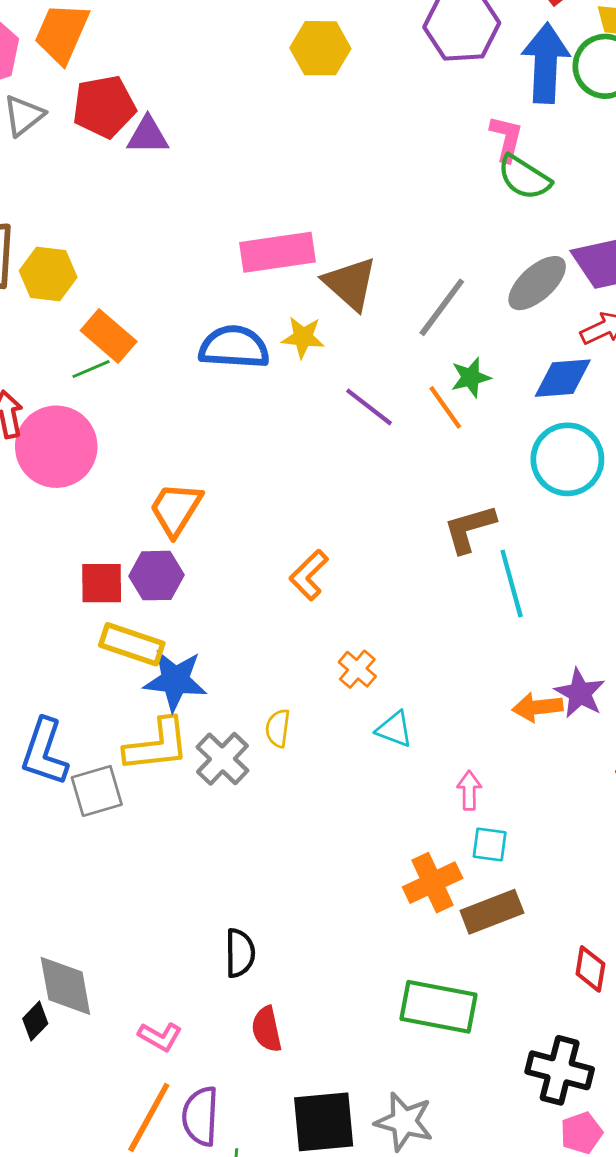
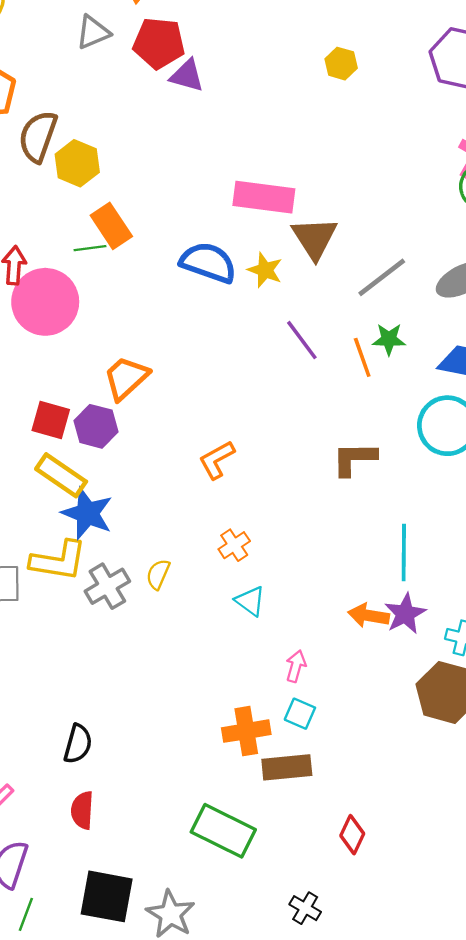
yellow hexagon: (320, 48) -> (341, 64), moved, size x0.7
cyan line: (512, 584) -> (404, 552), moved
black cross: (560, 1070) -> (305, 908), size x0.6

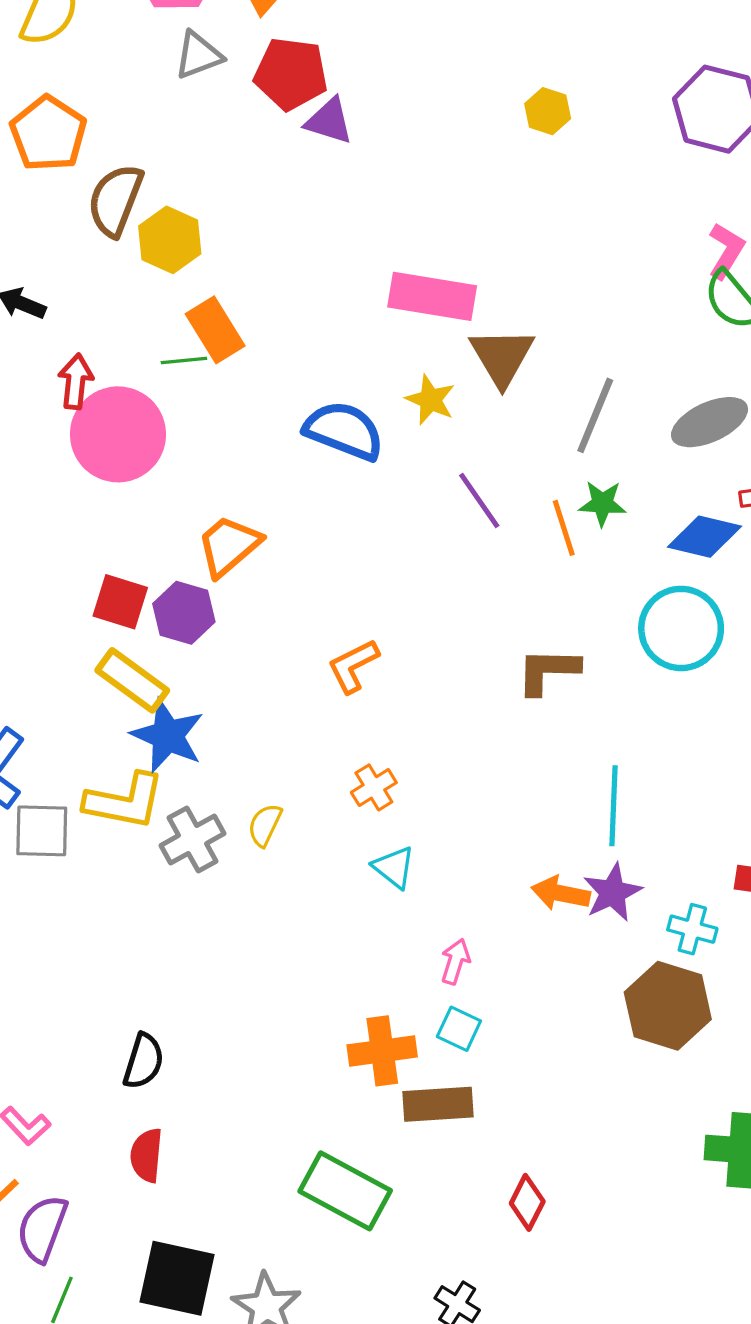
blue semicircle: (208, 263) -> (344, 431), moved
gray line: (382, 277) -> (595, 415), turned -32

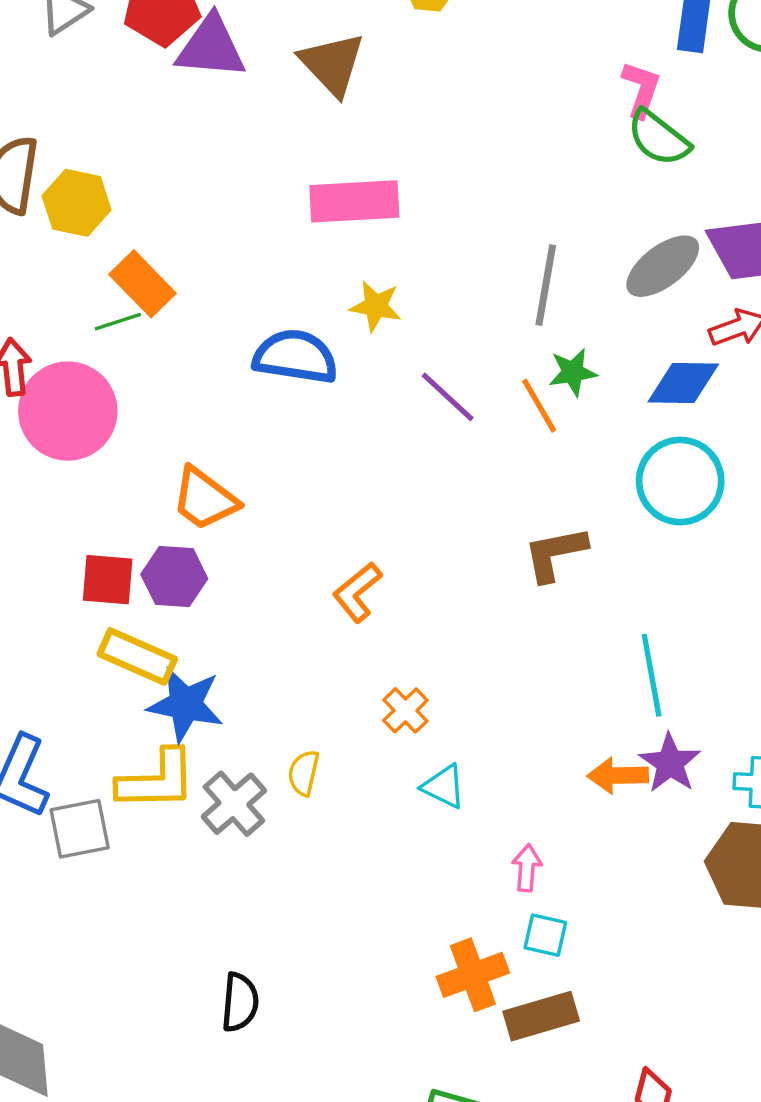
purple triangle: (329, 121) -> (211, 47), size x1.4
brown triangle: (502, 357) -> (332, 64), moved
orange trapezoid: (229, 546) -> (205, 499), turned -90
black semicircle: (143, 1061) -> (240, 1002), moved

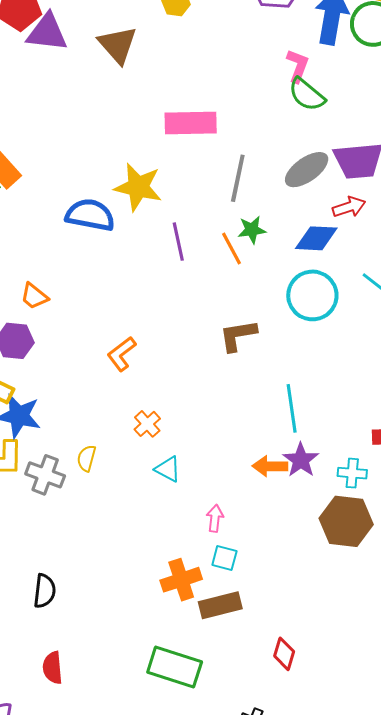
pink rectangle: (354, 201) -> (191, 123), moved
yellow star: (376, 306) -> (138, 187), size x1.6
purple line: (448, 397) -> (178, 242), turned 33
orange trapezoid: (205, 499) -> (34, 296), size x0.7
gray cross: (234, 804) -> (45, 475), turned -30

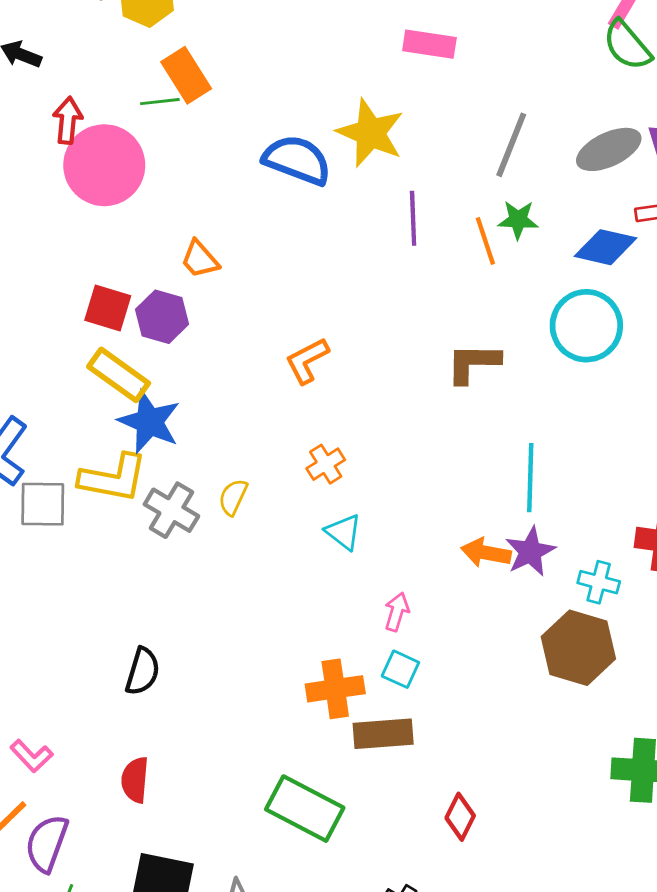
pink rectangle: (191, 123) -> (429, 44), moved, size x0.7

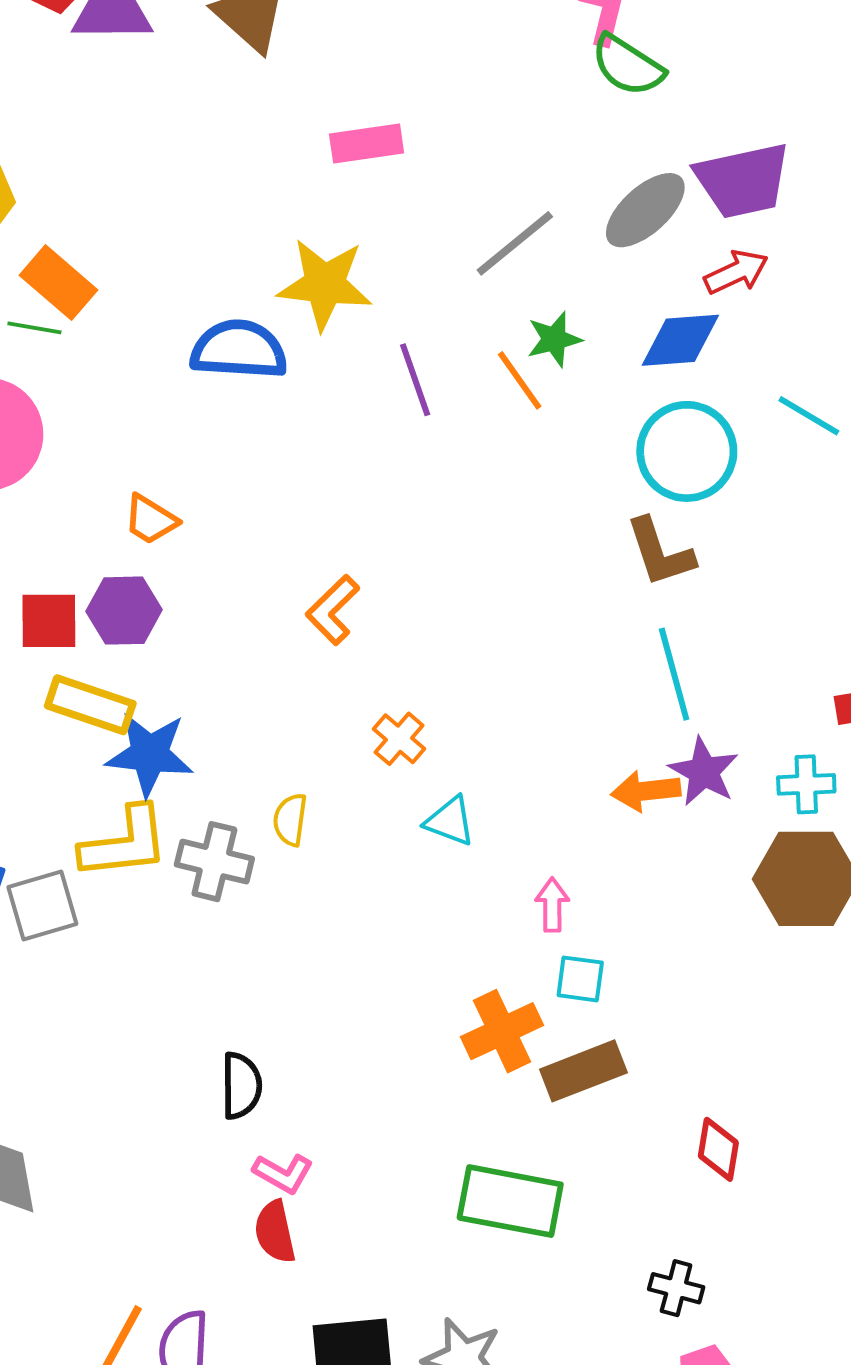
green line: (160, 102) -> (34, 328), turned 33
gray line: (511, 145) -> (515, 243), turned 46
brown L-shape: (473, 363) -> (660, 552), moved, turned -92
pink L-shape: (32, 756) -> (283, 1173), moved

